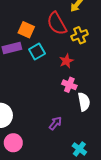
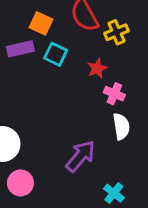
cyan square: (37, 51) -> (56, 54), turned -35
pink cross: (69, 85) -> (114, 94), moved
purple arrow: (55, 123) -> (80, 156), size x1.6

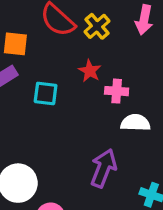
cyan square: (56, 54) -> (46, 94), moved
white semicircle: (121, 126) -> (135, 123), turned -60

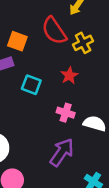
pink cross: (117, 91) -> (66, 113), moved

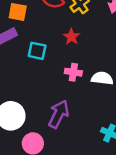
purple arrow: (62, 152) -> (59, 114), moved

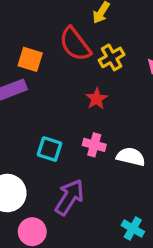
cyan square: (37, 51) -> (49, 149), moved

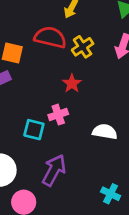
red semicircle: (75, 44) -> (50, 37), turned 144
pink cross: (94, 145) -> (58, 115), moved, turned -30

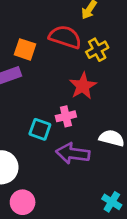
red star: (72, 83) -> (83, 86), size x1.4
purple arrow: (54, 170) -> (73, 153), moved, turned -116

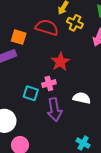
yellow cross: (97, 50) -> (75, 23), moved, turned -35
purple arrow: (73, 153) -> (55, 110), turned -105

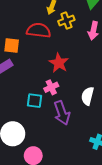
yellow cross: (75, 23) -> (66, 20), turned -35
white semicircle: (82, 98) -> (87, 96), turned -78

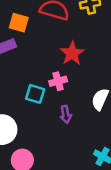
purple arrow: (62, 113) -> (66, 114), size x0.6

